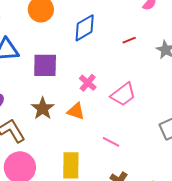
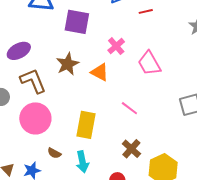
red line: (129, 40) -> (146, 11), moved
pink trapezoid: (123, 94) -> (149, 63), turned 88

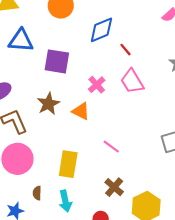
red line: (146, 11) -> (125, 50), turned 64
pink trapezoid: (149, 63) -> (132, 81), moved
brown semicircle: (54, 153) -> (37, 193), turned 64

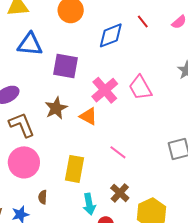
red line: (125, 50) -> (143, 21), moved
pink cross: (97, 85) -> (105, 90), size x1.5
cyan arrow: (65, 201) -> (89, 204), moved

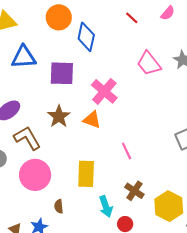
blue diamond: (111, 35) -> (86, 37), moved, turned -48
pink trapezoid: (140, 88) -> (149, 63), moved
pink line: (118, 152) -> (127, 151), turned 36

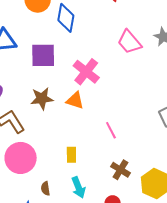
brown star: (59, 116) -> (42, 99), turned 30
yellow rectangle: (86, 174) -> (71, 155), size x0.6
cyan arrow: (106, 206) -> (78, 187), moved

